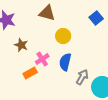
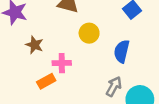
pink cross: (42, 59) -> (62, 63), turned 32
blue semicircle: (65, 62) -> (122, 51), moved

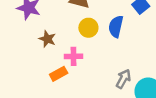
yellow circle: (89, 33) -> (88, 28), moved
blue semicircle: (122, 51) -> (116, 26), moved

